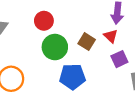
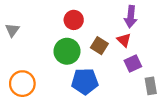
red circle: (44, 21) -> (74, 20), moved

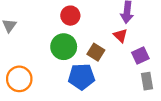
brown square: (99, 46) -> (96, 52), moved
purple square: (133, 64) -> (140, 56), moved

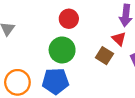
brown square: (96, 52) -> (104, 56), moved
blue pentagon: (81, 77) -> (55, 81), moved

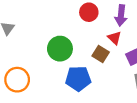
red circle: (69, 19) -> (89, 12), moved
blue pentagon: (55, 81) -> (78, 79), moved

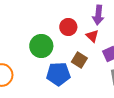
red circle: (89, 12) -> (68, 27), moved
brown square: (101, 54) -> (79, 60), moved

